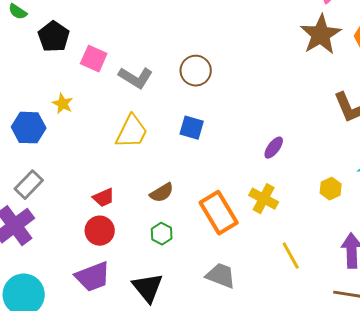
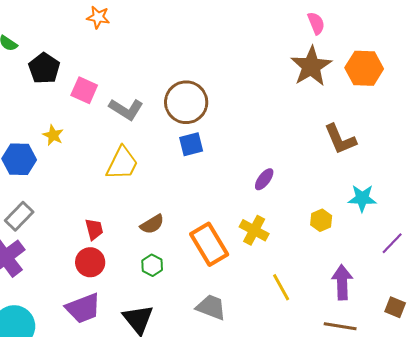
brown circle: (196, 71) -> (186, 102), size x1.4
blue square: (192, 128) -> (191, 144), moved, turned -30
red trapezoid: (104, 198) -> (94, 229), turned -80

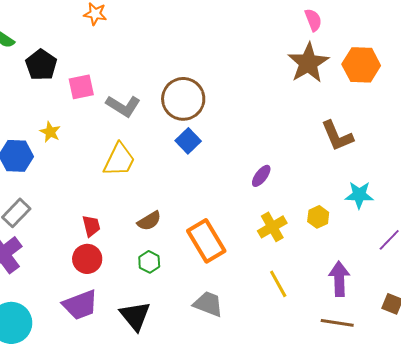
pink square: (84, 90) -> (81, 87), turned -36
blue square: (191, 144) -> (188, 141), turned -30
yellow cross: (254, 230) -> (272, 227), moved, turned 32

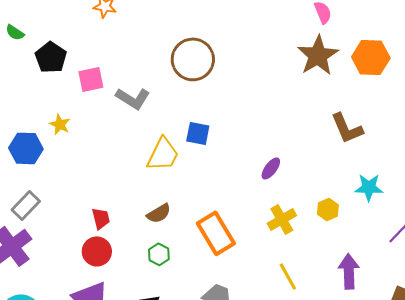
brown circle: (183, 99) -> (193, 59), moved
blue square: (188, 141) -> (198, 133), turned -35
yellow trapezoid: (119, 160) -> (163, 154), moved

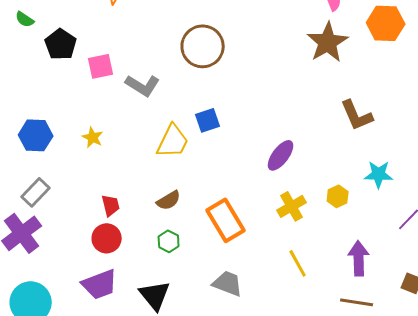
orange hexagon: (371, 57) -> (386, 23), moved
yellow star: (60, 124) -> (93, 137), moved
blue square: (198, 133) -> (208, 120), turned -30
purple ellipse: (271, 168) -> (281, 155), size x1.4

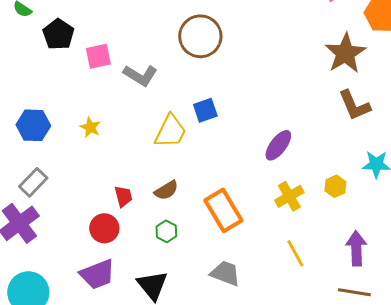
brown star: (328, 42) -> (345, 53), moved
red trapezoid: (111, 205) -> (123, 196), moved

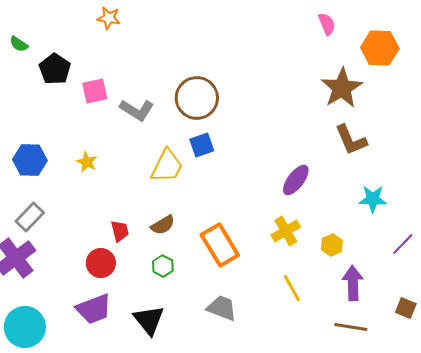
brown circle: (200, 36) -> (197, 98), moved
purple ellipse: (278, 145) -> (296, 180), moved
yellow hexagon: (335, 186) -> (332, 245), moved

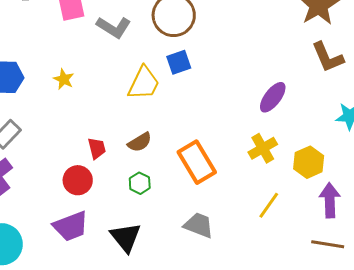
yellow hexagon: (332, 245) -> (309, 162), size x1.4
yellow line: (292, 288) -> (269, 205), turned 64

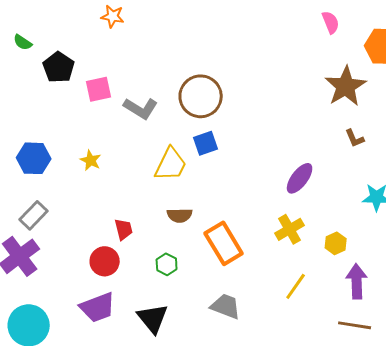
brown L-shape: (328, 57) -> (355, 138), size x0.6
brown semicircle: (140, 142) -> (180, 215), moved, turned 30
yellow hexagon: (309, 162) -> (336, 243), size x0.7

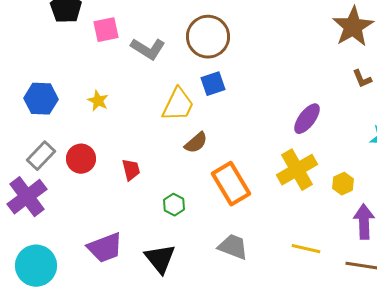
brown semicircle: (180, 215) -> (196, 143), moved, turned -40
yellow cross: (290, 229) -> (297, 170), size x1.4
red circle: (105, 261) -> (81, 159), moved
yellow line: (296, 286) -> (306, 249), moved, turned 68

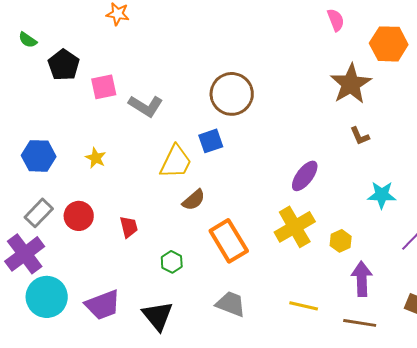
brown circle: (208, 37) -> (232, 94), moved
cyan circle: (36, 266) -> (47, 297), moved

